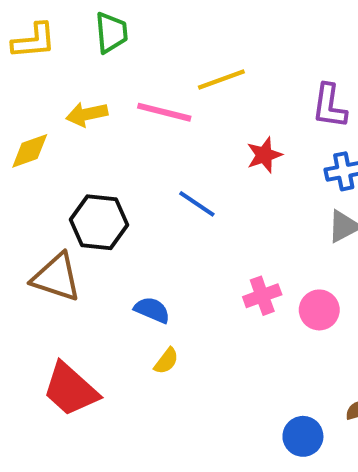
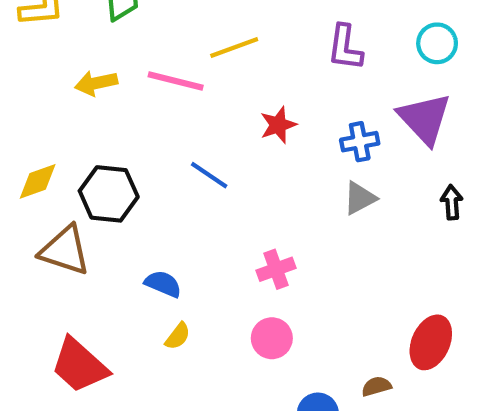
purple L-shape: (329, 106) -> (345, 48), moved
yellow diamond: (30, 151) -> (38, 181), moved
pink circle: (319, 310) -> (272, 338), moved

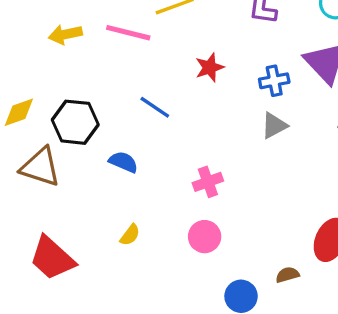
blue semicircle: (163, 284) -> (123, 162), moved

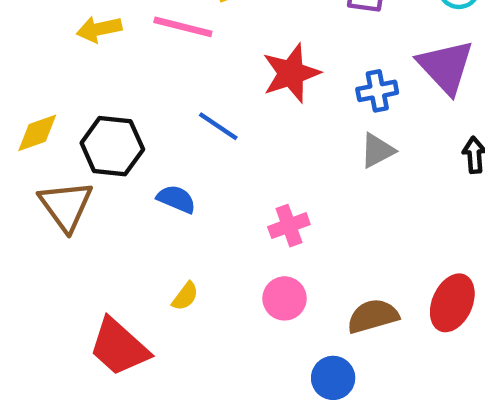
red star: (210, 68) -> (291, 73), size x1.5
brown triangle: (40, 167) -> (66, 206), turned 36
red trapezoid: (52, 258) -> (119, 347), moved
brown semicircle: (287, 275) -> (373, 316), moved, size x1.6

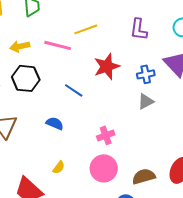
black hexagon: (112, 146) -> (26, 78), moved
pink circle: (285, 298) -> (104, 168), size x1.4

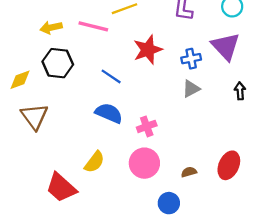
blue semicircle: (55, 123) -> (109, 113), moved, size x1.4
yellow semicircle: (59, 167) -> (94, 162), size x1.5
brown semicircle: (144, 176) -> (189, 172), size x0.6

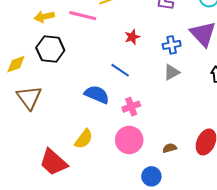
red star: (148, 50) -> (132, 37), size x0.6
blue line: (111, 76) -> (120, 70), moved

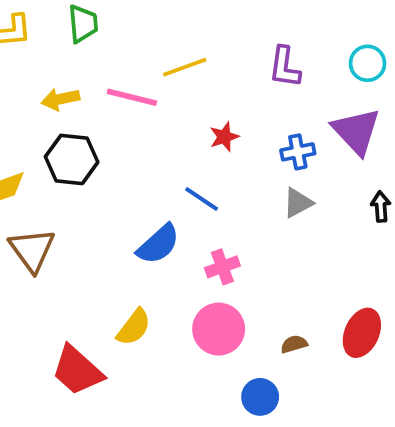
blue semicircle: (97, 94) -> (158, 244), turned 115

